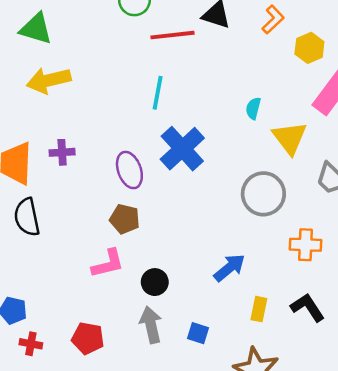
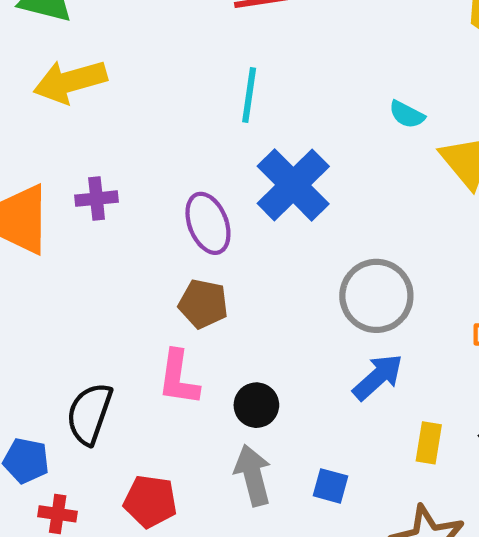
cyan semicircle: (253, 108) -> (407, 114), turned -75
gray circle: (263, 194) -> (376, 296), moved
black semicircle: (27, 217) -> (89, 414), moved, turned 33
pink L-shape: (108, 264) -> (178, 378), turned 114

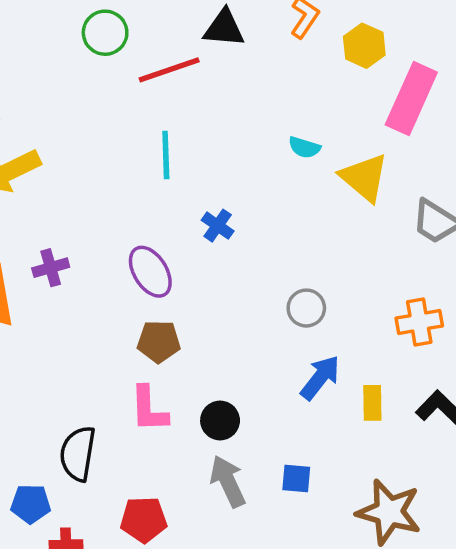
blue cross: (293, 185) -> (218, 226), size x0.5
gray circle: (376, 296) -> (306, 308), size x0.6
yellow rectangle: (429, 443) -> (372, 403), moved

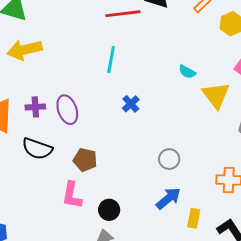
purple ellipse: (150, 272) -> (67, 110), moved
black semicircle: (78, 454) -> (37, 149), moved, turned -92

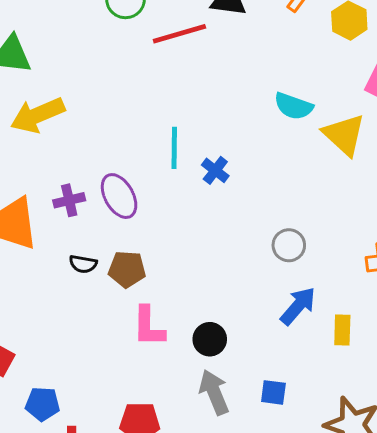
cyan line: (111, 59) -> (174, 148), moved
cyan semicircle: (187, 72) -> (293, 106), size x1.4
black semicircle: (37, 149) -> (83, 264), size x0.6
brown pentagon: (85, 160) -> (127, 269), moved

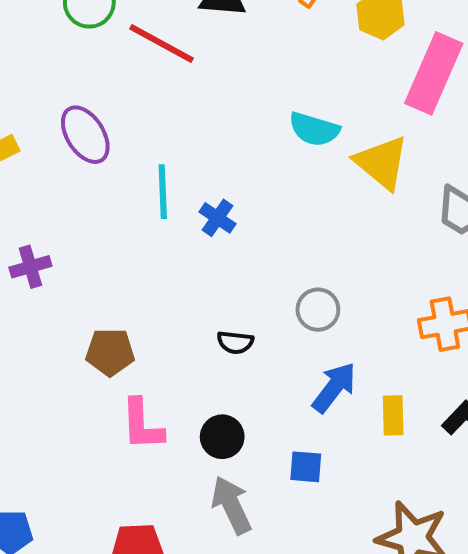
red line: (179, 34) -> (161, 44), turned 48
purple ellipse: (119, 196) -> (85, 135), moved
black semicircle: (83, 264) -> (235, 342), moved
blue square: (273, 392) -> (306, 467), moved

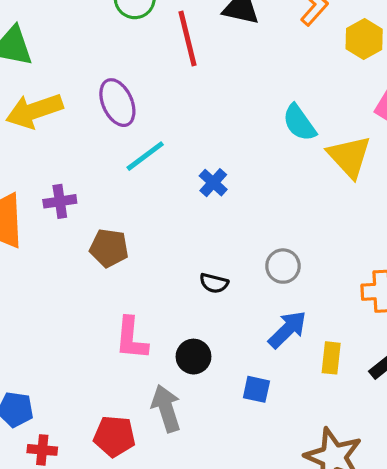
red line: (161, 44) -> (188, 39), turned 40
cyan semicircle: (314, 129) -> (299, 123), turned 30
cyan line: (163, 192) -> (145, 156), moved, turned 48
brown pentagon: (110, 352) -> (109, 248), moved
gray arrow: (231, 505) -> (166, 408), moved

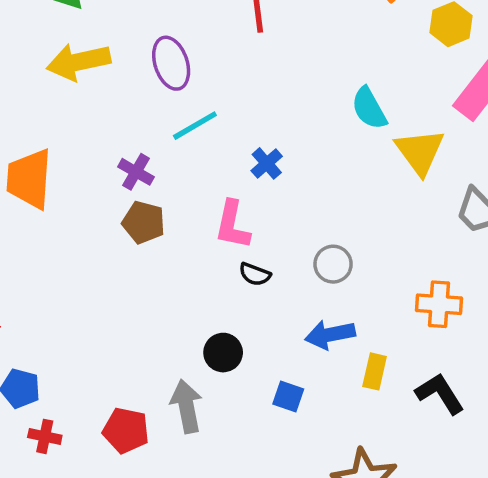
purple cross: (60, 201) -> (136, 172), moved, turned 32
blue arrow: (287, 330) -> (330, 335), turned -153
pink L-shape: (131, 338) -> (232, 225), moved

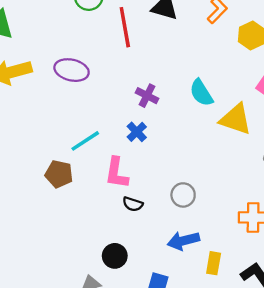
purple ellipse: (171, 63) -> (72, 70), turned -56
cyan line: (195, 126) -> (85, 141), moved
yellow triangle: (420, 152) -> (236, 119), turned -32
purple cross: (136, 172) -> (147, 96), moved

